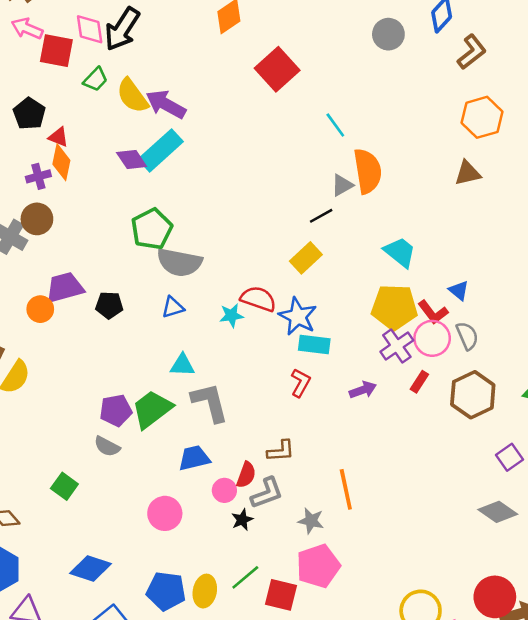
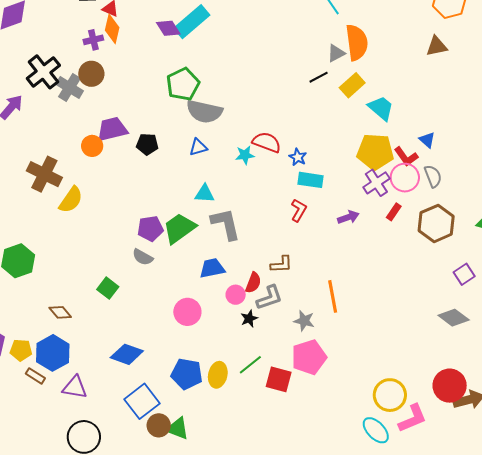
yellow rectangle: (306, 258) -> (352, 85), moved
blue star: (298, 316) -> (298, 157), size x0.6

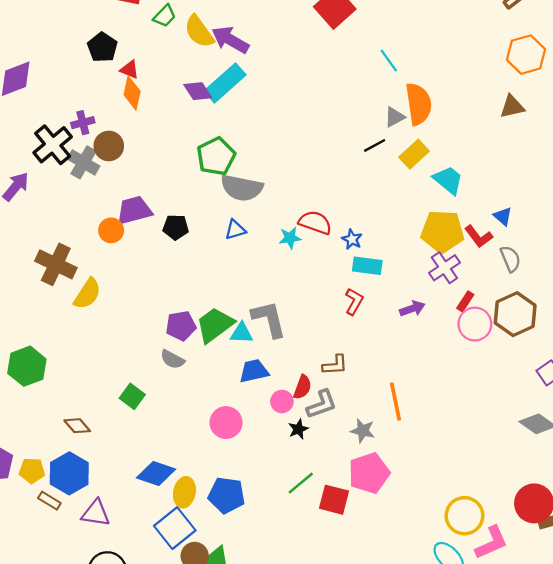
purple cross: (93, 40) -> (83, 123), moved
pink circle: (405, 178) -> (475, 324), moved
cyan triangle: (204, 194) -> (241, 333), moved
yellow ellipse: (218, 375) -> (184, 492), moved

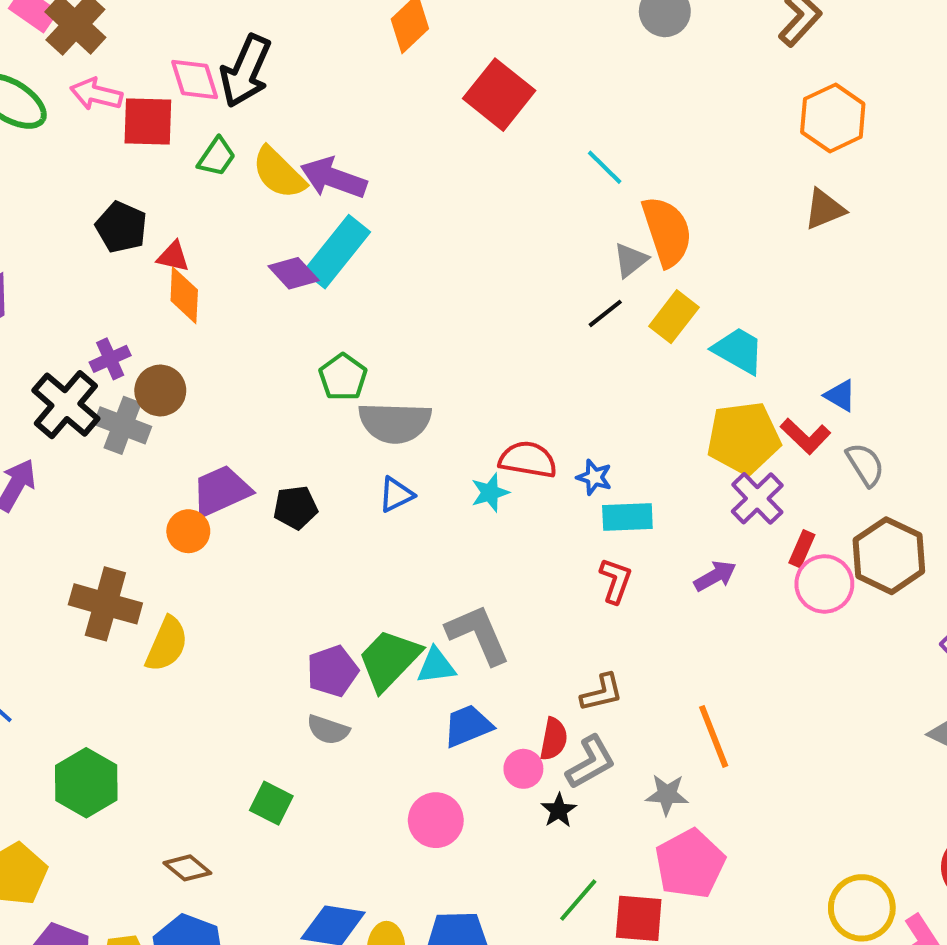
green pentagon: (216, 156) -> (343, 377), size x0.7

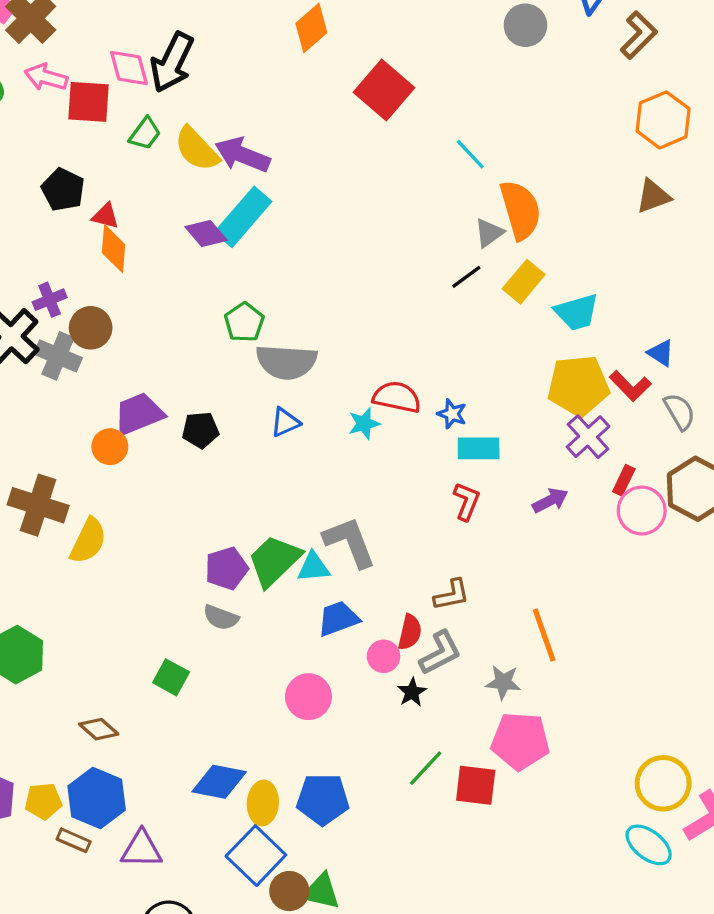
cyan trapezoid: (738, 351) -> (577, 312), turned 132
pink pentagon: (690, 864) -> (520, 741), turned 30

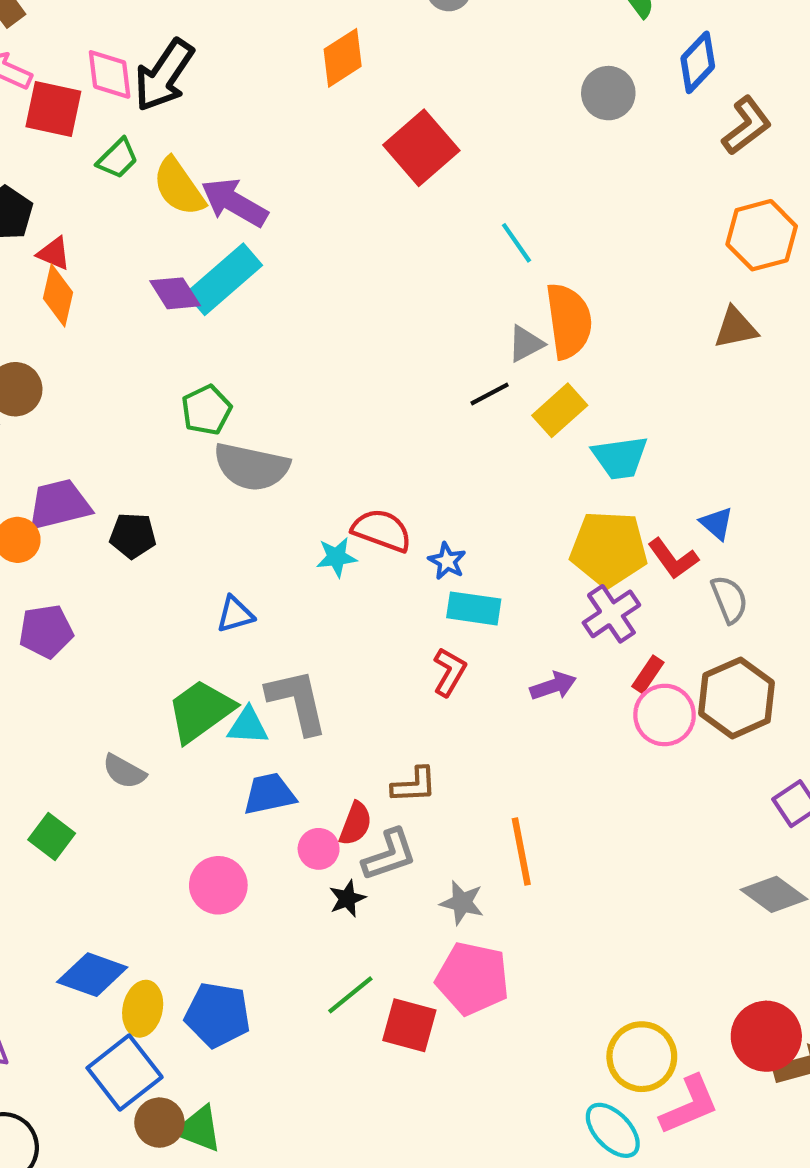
blue triangle: (285, 422) -> (235, 614), moved
purple pentagon: (226, 568) -> (46, 631), moved

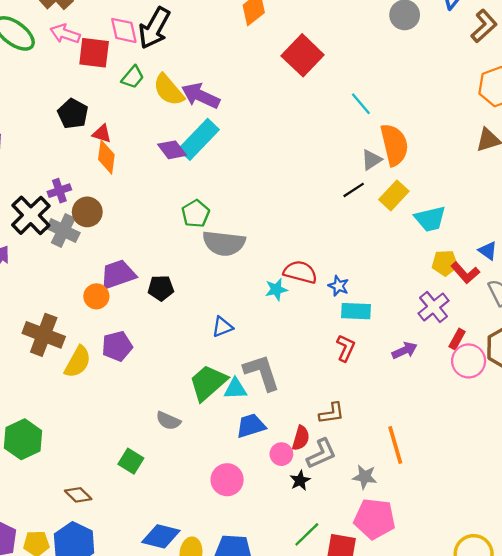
yellow pentagon: (609, 549) -> (445, 263), moved, size x0.6

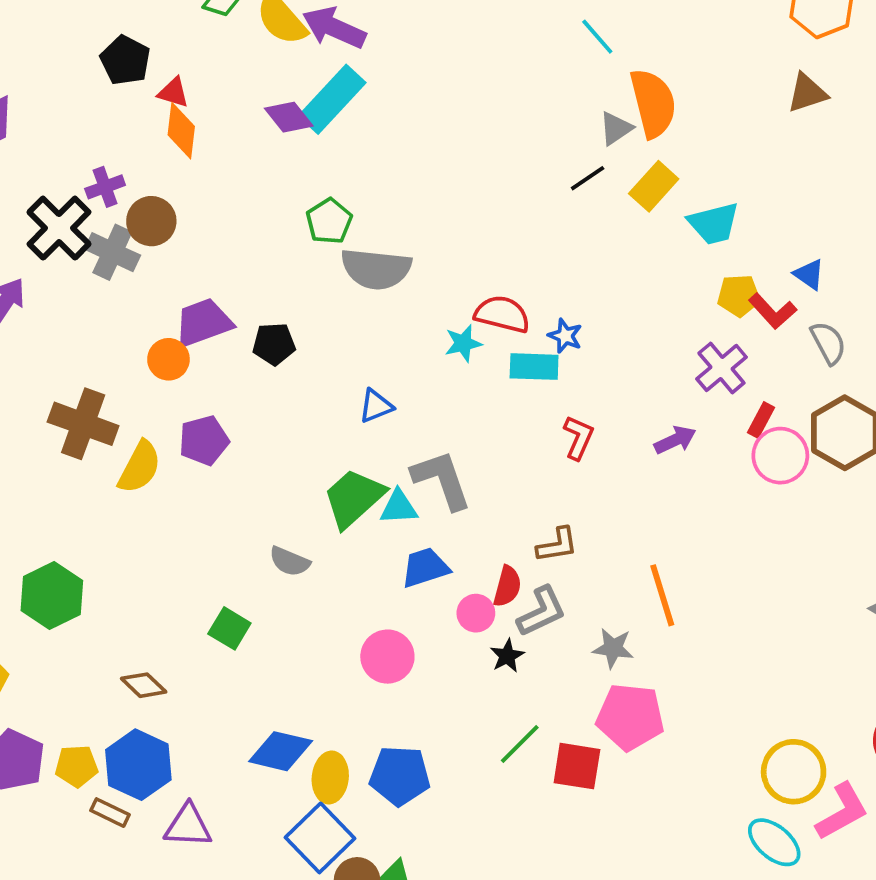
cyan rectangle: (356, 311) -> (534, 367), moved

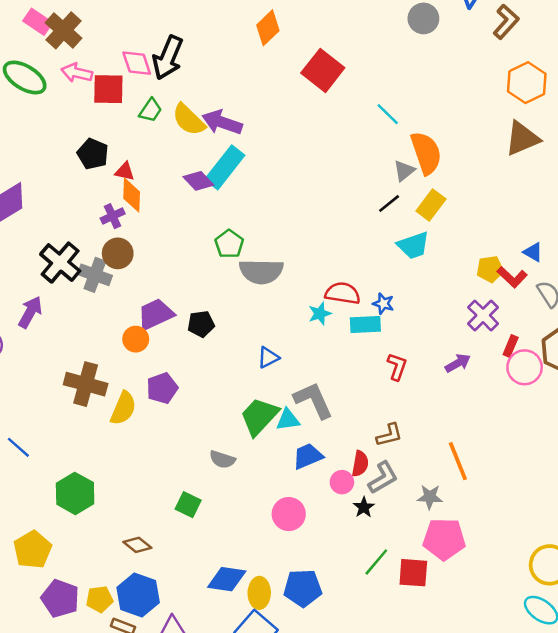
brown triangle: (807, 93) -> (522, 138), size x1.4
purple cross: (105, 187) -> (113, 216), moved
cyan trapezoid: (714, 224) -> (413, 245), moved

